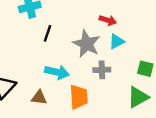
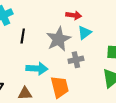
gray star: (87, 44) -> (59, 39), turned 30

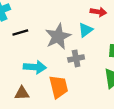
red arrow: (74, 15) -> (98, 12), moved
black line: (23, 36) -> (20, 33), turned 64

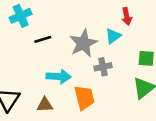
red arrow: (98, 12) -> (127, 16), turned 70

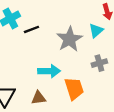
black line: (43, 39) -> (31, 29), moved
gray cross: (103, 67) -> (99, 63), moved

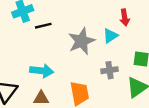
cyan arrow: (49, 71) -> (42, 71), moved

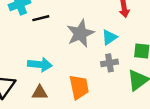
cyan triangle: (110, 36) -> (109, 37), moved

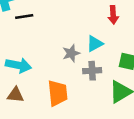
gray star: (80, 33) -> (71, 53), moved, size x0.6

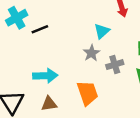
cyan triangle: (95, 44) -> (102, 31), moved

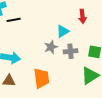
gray cross: (115, 65) -> (71, 51), moved

